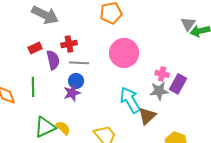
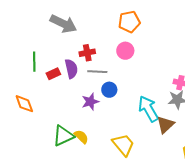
red rectangle: (35, 48) -> (53, 74), moved
pink circle: (124, 53) -> (125, 51), moved, size x0.6
blue circle: (76, 81) -> (109, 90), moved
green line: (33, 87) -> (34, 62), moved

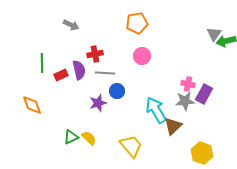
gray arrow: (63, 24) -> (71, 25), size x0.6
pink circle: (125, 51) -> (142, 56), moved
green triangle: (63, 136) -> (71, 137), size x0.7

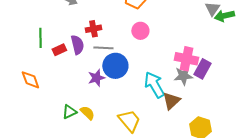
pink cross: (188, 84) -> (186, 59), size x1.6
blue circle: (117, 91) -> (115, 66), size x1.6

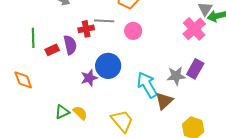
gray line: (103, 48) -> (104, 21), moved
pink cross: (186, 59) -> (194, 29), moved, turned 35

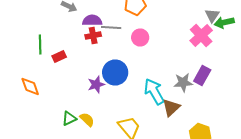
purple semicircle: (70, 45) -> (92, 20), moved, turned -78

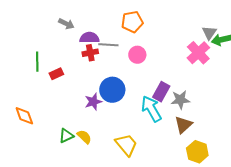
purple rectangle: (202, 76) -> (161, 92), moved
orange diamond: (30, 86) -> (24, 116), moved
brown triangle: (171, 108) -> (183, 125), moved

